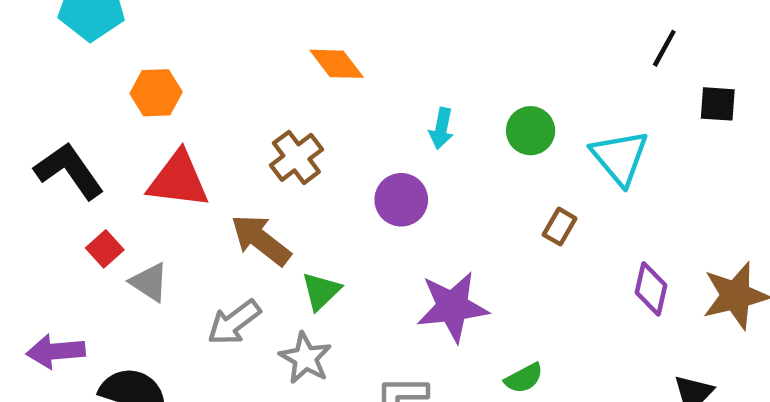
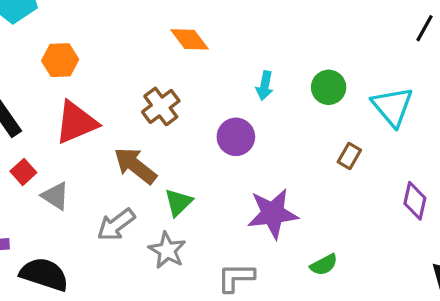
red triangle: (178, 180) -> (76, 122), turned -30

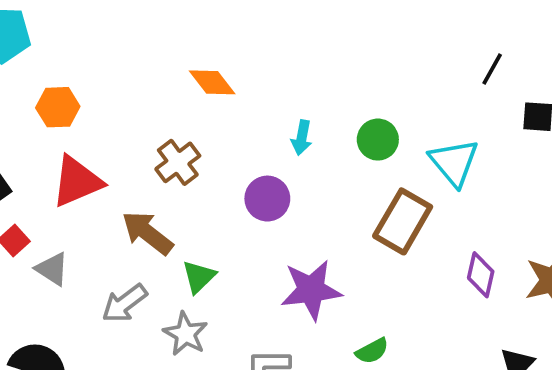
brown rectangle: (349, 156) -> (403, 221), size x2.0

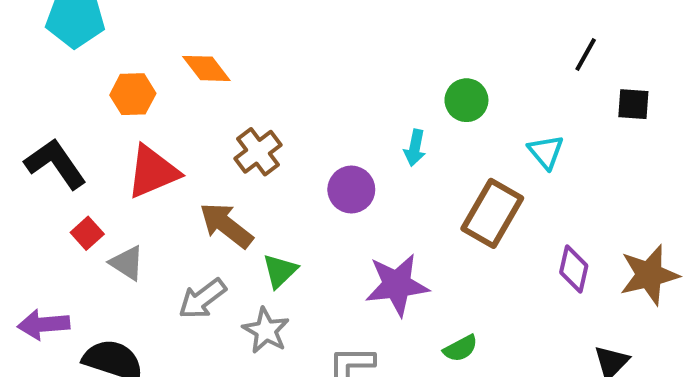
orange diamond: (212, 82) -> (206, 68), moved
cyan arrow: (302, 138) -> (415, 148), moved
green circle: (378, 140) -> (466, 100), moved
cyan triangle: (454, 162) -> (546, 152), size x0.7

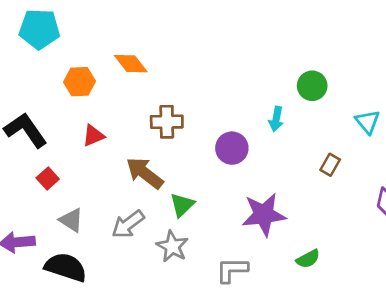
brown cross: (258, 152) -> (167, 122), turned 36
red triangle: (153, 172) -> (93, 136), size x0.6
brown rectangle: (492, 213) -> (330, 165), size x0.5
gray triangle: (127, 263) -> (71, 220), moved

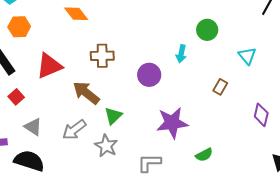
orange hexagon: (80, 82) -> (19, 27), moved
red triangle: (93, 136) -> (49, 66), size x1.6

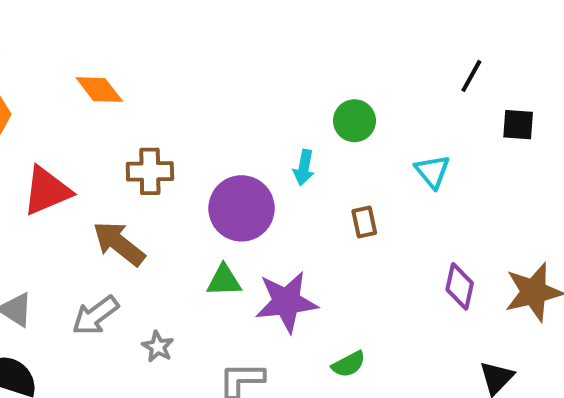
purple circle: (149, 75) -> (242, 208), size x1.4
brown rectangle: (220, 87) -> (364, 222), moved, turned -42
green triangle: (113, 116) -> (224, 280), moved, turned 42
gray star: (106, 146) -> (158, 347), size x0.7

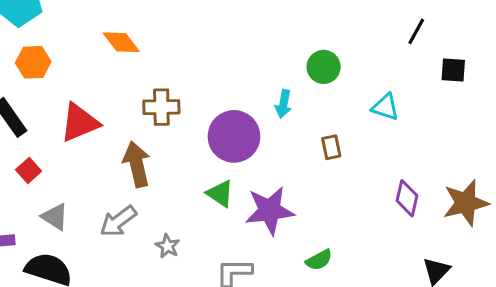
cyan triangle: (432, 171) -> (385, 107), turned -32
brown arrow: (119, 243) -> (137, 164), turned 39
green triangle: (224, 280) -> (220, 194), turned 36

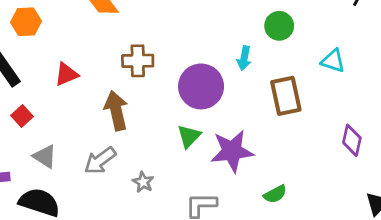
red triangle: (80, 123) -> (66, 74), size x0.7
brown rectangle: (331, 147) -> (286, 96), size x1.8
green triangle: (220, 194) -> (189, 136), turned 40

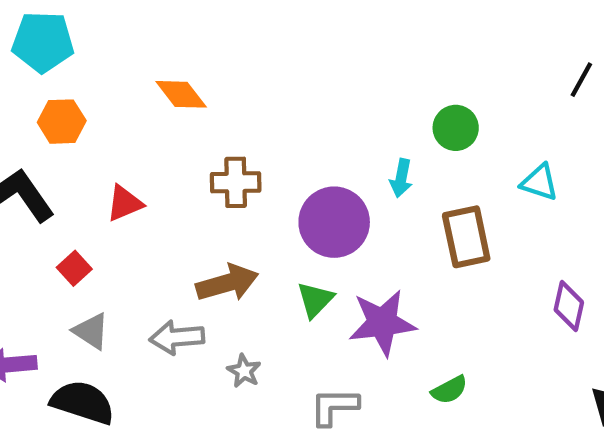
brown arrow: (116, 111) -> (227, 283), moved, turned 87
red square: (22, 116) -> (74, 268), moved
gray arrow: (100, 161) -> (177, 337), turned 32

